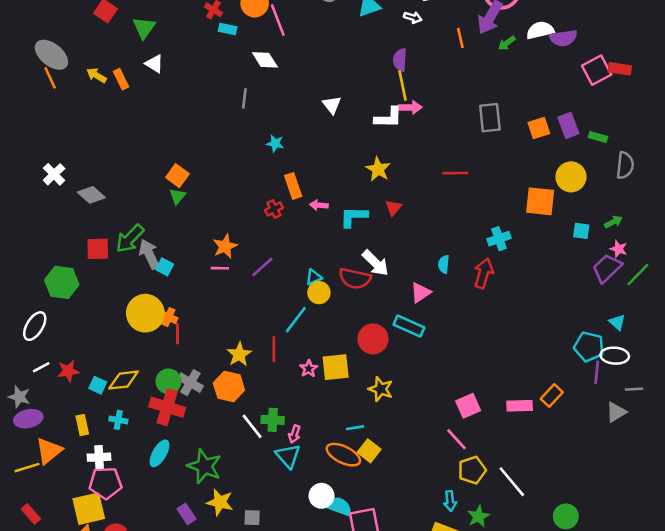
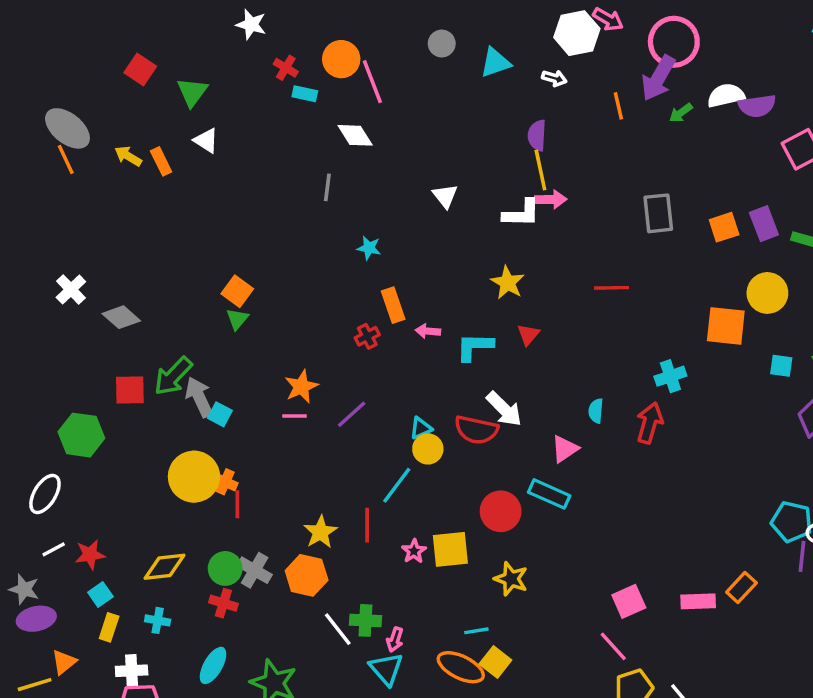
cyan square: (98, 385) -> (100, 594), moved, turned 30
red cross: (167, 407) -> (223, 603), size x0.6
yellow rectangle: (82, 425) -> (109, 627), turned 30
orange triangle: (49, 451) -> (64, 662), size x0.7

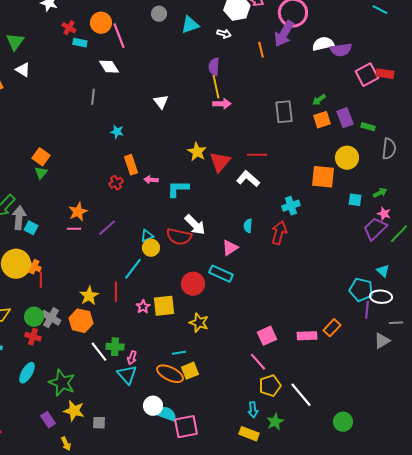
green arrow: (681, 113) -> (319, 100), moved
white L-shape: (521, 213) -> (248, 179), moved, turned -140
red triangle: (528, 335) -> (220, 162), moved, size x1.6
gray arrow: (199, 397) -> (19, 218), turned 30
yellow square: (495, 662) -> (190, 371), turned 30

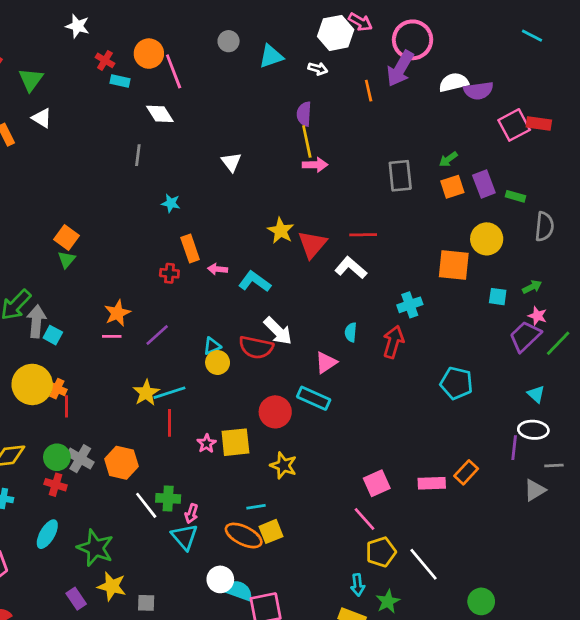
red cross: (116, 183) -> (169, 273), turned 32
cyan L-shape: (178, 189) -> (255, 281), turned 35
cyan line: (133, 269) -> (169, 393), moved, turned 35
cyan pentagon: (361, 290) -> (456, 383), moved
yellow star: (89, 296) -> (146, 393), moved

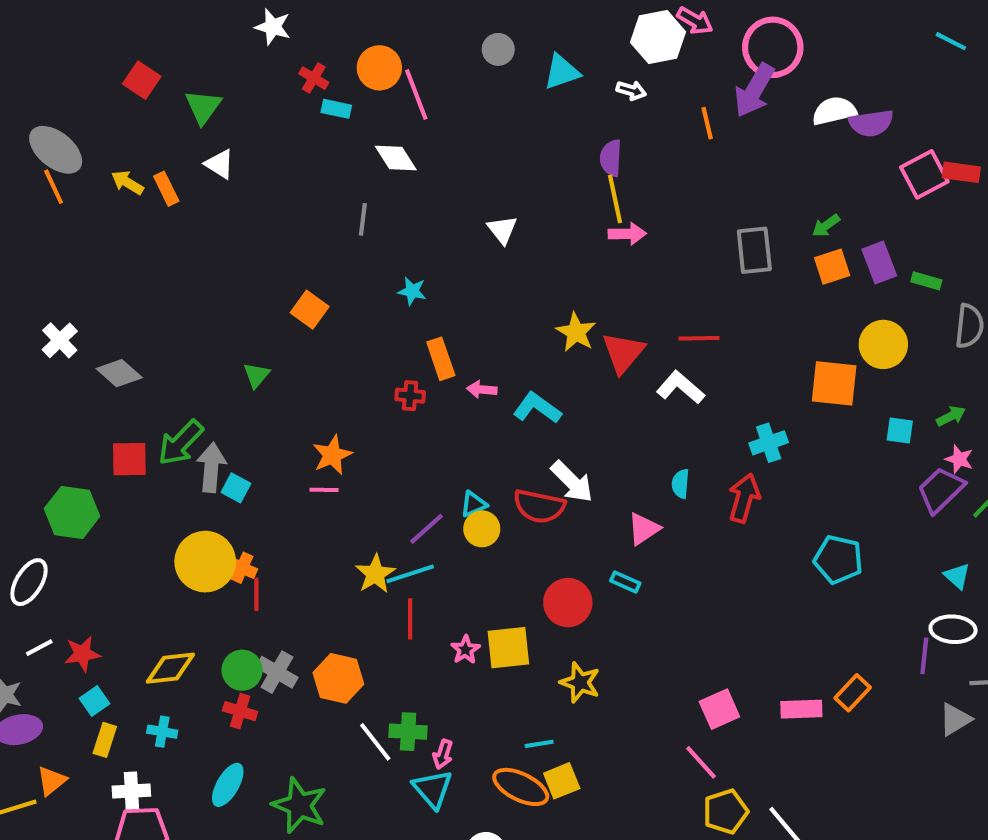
orange square: (67, 238) -> (310, 310), moved
purple line: (157, 335) -> (426, 529), moved
cyan rectangle: (314, 398) -> (625, 582), size x0.6

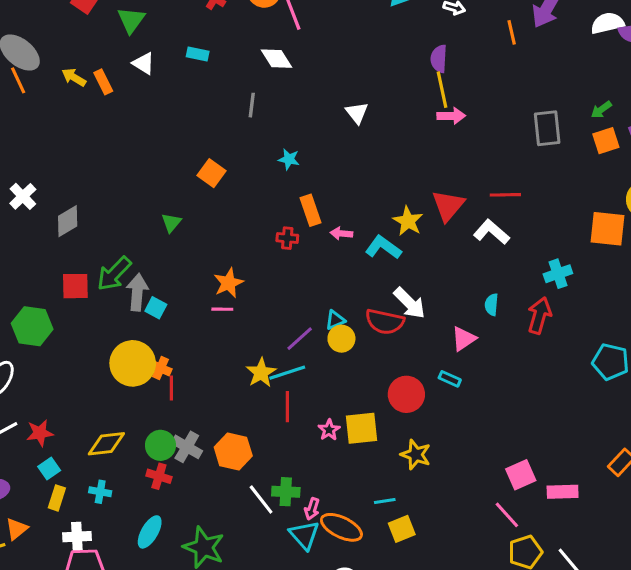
cyan rectangle: (336, 109) -> (198, 54), moved
yellow star: (576, 332) -> (408, 221), moved
gray diamond: (119, 373) -> (68, 221), turned -72
pink rectangle: (801, 709) -> (563, 492), moved
orange ellipse: (521, 787) -> (341, 527), moved

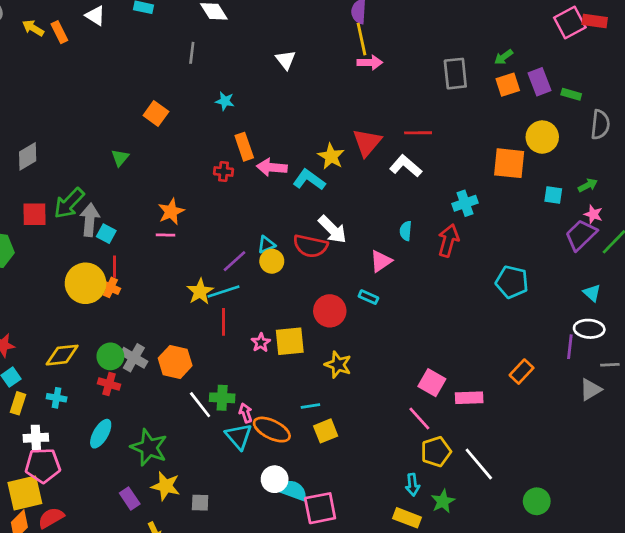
pink arrow: (341, 233) -> (272, 167), size x1.5
red line: (171, 388) -> (115, 267), moved
pink square: (521, 475) -> (432, 383), turned -36
pink arrow: (312, 509) -> (246, 413), turned 144

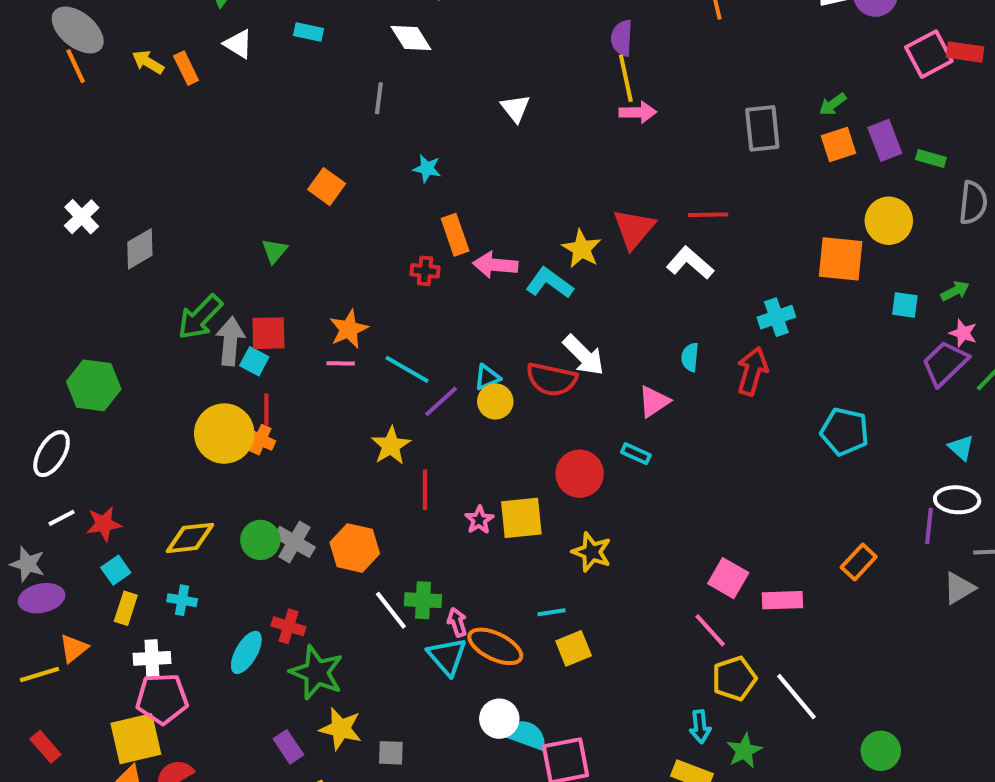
red square: (34, 214) -> (268, 333), moved
cyan line: (224, 292) -> (407, 369), moved, turned 48
red cross: (109, 384) -> (288, 626), moved

